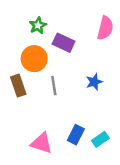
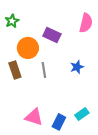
green star: (38, 26) -> (12, 21), moved
blue rectangle: (76, 135) -> (59, 122), moved

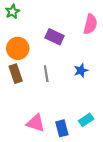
green star: (12, 21) -> (12, 12), moved
orange circle: (28, 48) -> (18, 48), moved
blue rectangle: (59, 122) -> (62, 128), turned -42

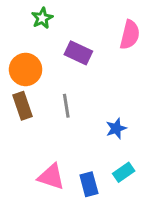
green star: (12, 12) -> (42, 18), moved
blue star: (81, 70) -> (116, 128), moved

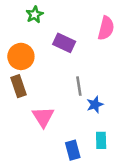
gray line: (66, 106) -> (79, 86), moved
cyan rectangle: (124, 172) -> (101, 140), turned -56
pink triangle: (51, 177) -> (43, 117), moved, turned 40

